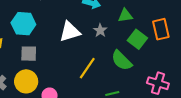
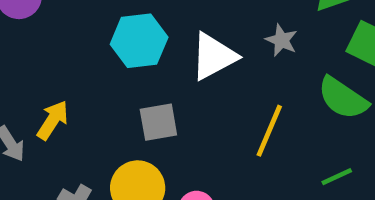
cyan hexagon: (23, 24) -> (139, 41), moved
gray square: (29, 54) -> (158, 122), moved

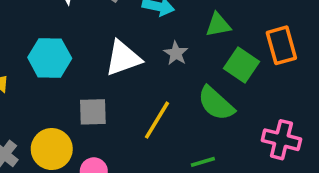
cyan hexagon: (139, 41) -> (50, 58), moved
gray square: (158, 122) -> (93, 112), moved

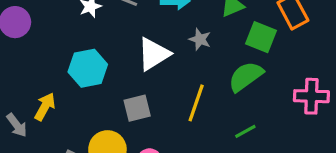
green semicircle: (216, 103) -> (246, 76), turned 114

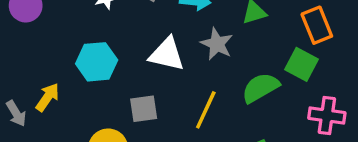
green square: (261, 37) -> (301, 64), moved
gray star: (200, 39) -> (217, 44), size x1.4
white triangle: (154, 54) -> (167, 54), turned 39

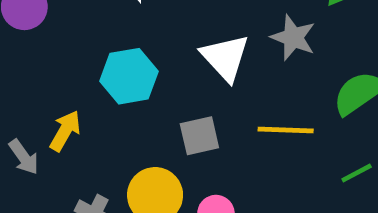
white triangle: (167, 54) -> (225, 58), turned 39
yellow line: (206, 110) -> (286, 130), turned 72

